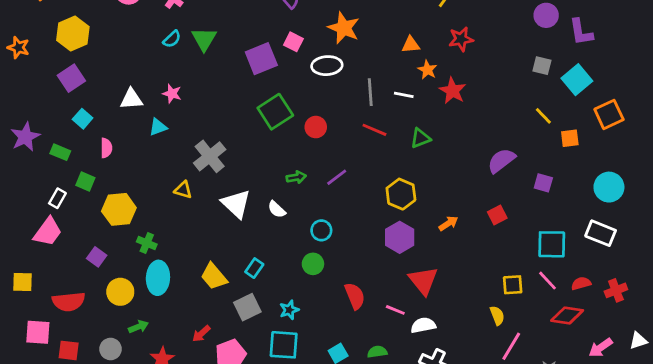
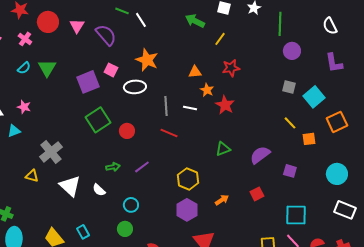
purple L-shape: (581, 32) -> (334, 63), moved
green triangle: (420, 138) -> (223, 149), moved
white rectangle: (601, 233) -> (345, 210), moved
cyan rectangle: (254, 268) -> (83, 232), turned -64

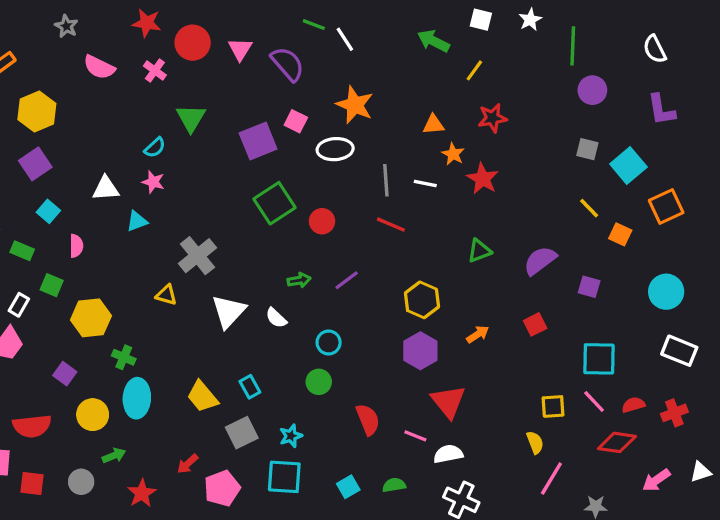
cyan semicircle: (24, 68) -> (155, 147), moved
orange square: (309, 139) -> (620, 234), turned 32
white triangle: (70, 186) -> (229, 311), turned 30

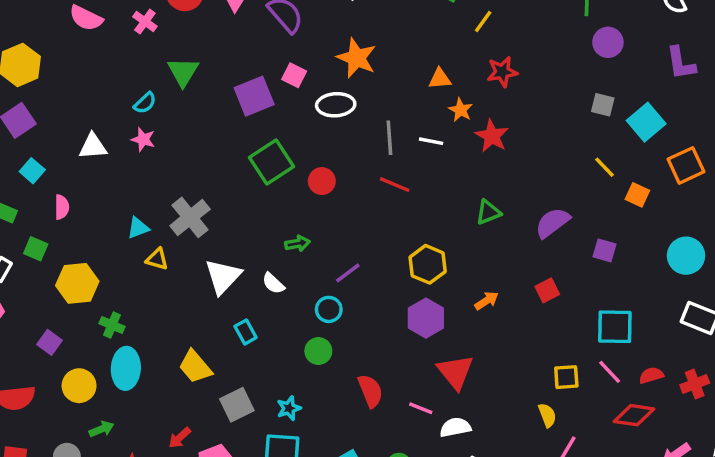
cyan triangle: (137, 221) -> (138, 228), moved
purple line: (347, 280) -> (348, 273), moved
cyan rectangle: (250, 387) -> (246, 332), moved

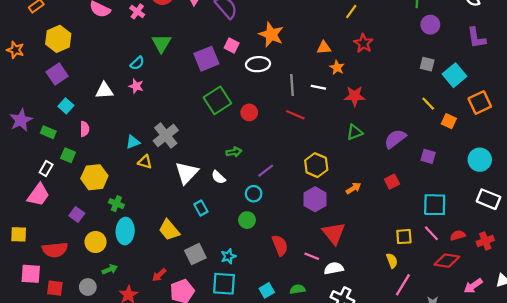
red star: (502, 72) -> (363, 43), turned -30
red star: (492, 136) -> (355, 96), moved, turned -30

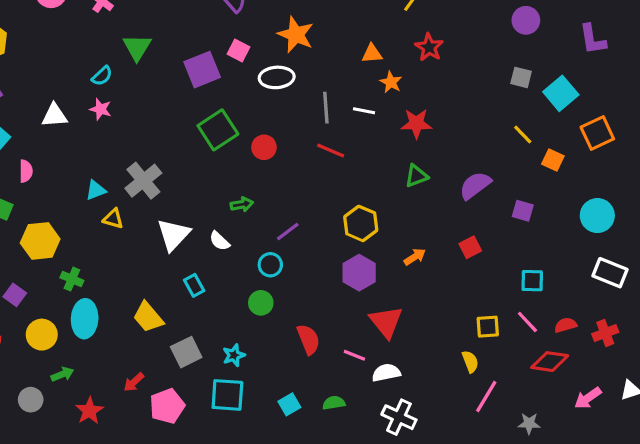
cyan square: (435, 205) -> (532, 281), size x0.7

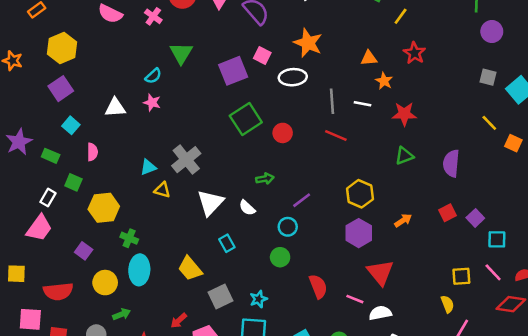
purple semicircle: (475, 185) -> (451, 163), turned -48
purple square: (523, 211) -> (475, 218), moved, turned 30

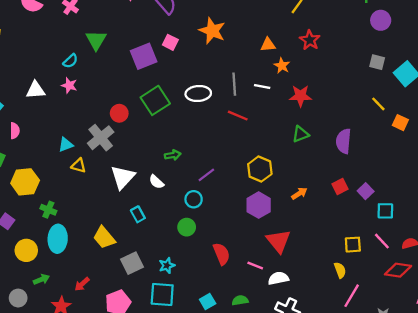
white ellipse: (293, 77) -> (198, 93), moved
red circle: (283, 133) -> (119, 113), moved
red arrow: (179, 321) -> (82, 284), moved

